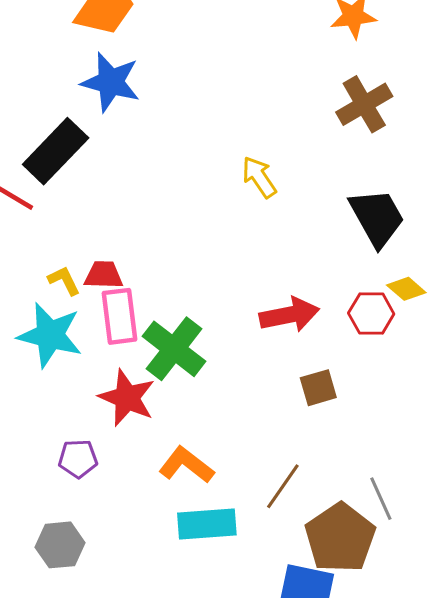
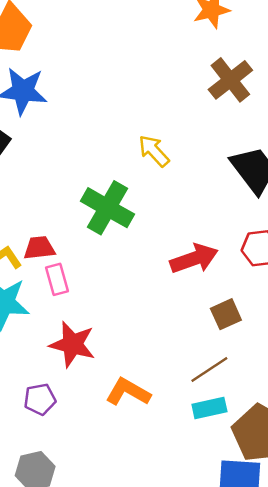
pink rectangle: (120, 316) -> (57, 279), size x0.7
green cross: (174, 349) -> (108, 208), moved
brown line: (283, 486) -> (209, 370), moved, turned 30
cyan rectangle: (207, 524) -> (209, 408), moved, size x0.7

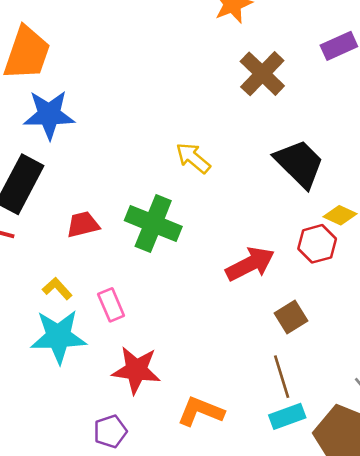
red trapezoid: (39, 248) -> (83, 224), moved
brown line: (209, 370) -> (282, 377), turned -66

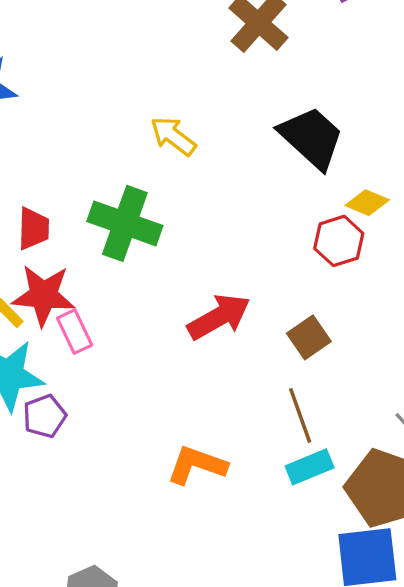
red trapezoid: (83, 224) -> (34, 229), turned 108
red arrow: (250, 264) -> (219, 317), moved
red star: (136, 370) -> (44, 295), moved
purple pentagon: (110, 431) -> (45, 416), moved

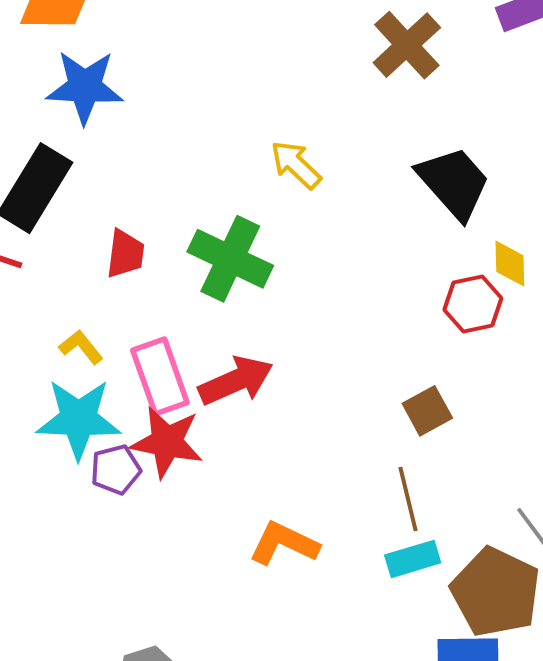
yellow diamond: (367, 203) -> (510, 264), turned 60
red star: (44, 295) -> (167, 442), moved
red arrow: (219, 317) -> (236, 381), moved
pink rectangle: (75, 332) -> (160, 376), size x1.5

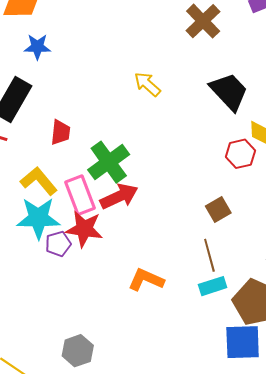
blue star: (85, 87) -> (37, 47), size x0.7
green cross: (230, 259) -> (109, 162), moved, turned 30
yellow L-shape: (81, 347) -> (39, 181), size x1.6

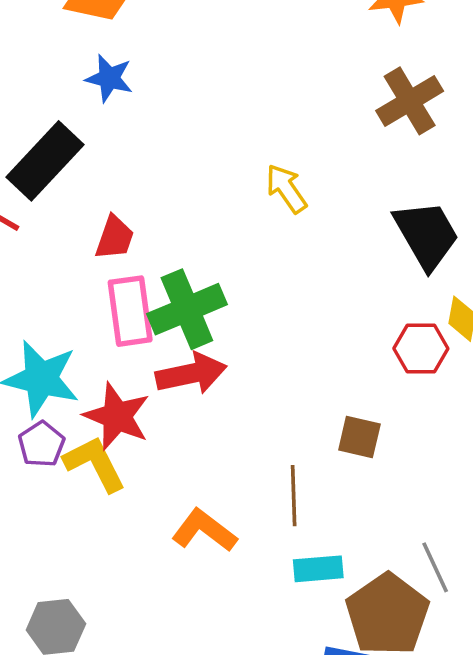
yellow L-shape: (39, 181) -> (95, 464), moved
pink rectangle: (80, 195) -> (130, 311), moved
brown square: (218, 210) -> (359, 437), turned 30
purple pentagon: (58, 244) -> (41, 444), moved, turned -30
brown line: (209, 255) -> (294, 496), moved

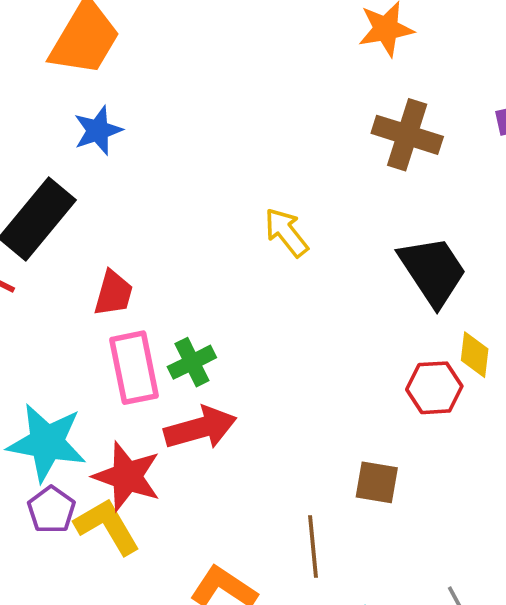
blue star: (109, 78) -> (98, 130), turned -30
brown cross: (410, 101) -> (407, 135), turned -38
green cross: (187, 309) -> (192, 362), size x0.6

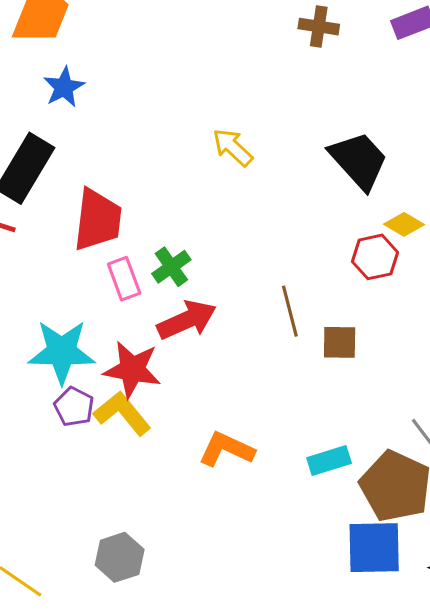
brown cross: (407, 135) -> (319, 27), moved, size x0.7
red trapezoid: (113, 293) -> (98, 220), size x1.6
yellow diamond: (475, 355) -> (404, 224), turned -57
pink rectangle: (134, 368) -> (124, 279), size x0.7
brown line: (313, 547) -> (290, 311), moved

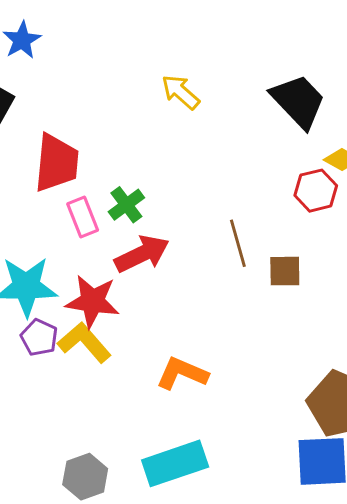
cyan rectangle: (329, 461) -> (175, 463), moved, size x1.6

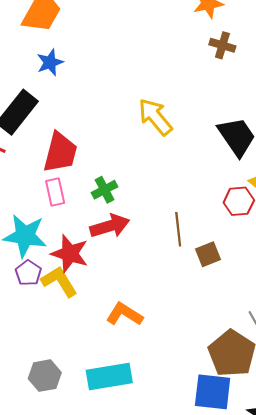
yellow arrow: (181, 92) -> (155, 117), size x1.4
pink rectangle: (83, 217) -> (55, 192), moved
brown square: (285, 271) -> (208, 254), turned -30

